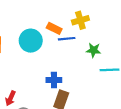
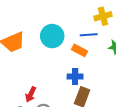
orange rectangle: (54, 28) -> (80, 50), moved

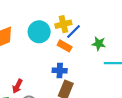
yellow cross: (103, 16) -> (63, 24), moved
blue line: (89, 35) -> (74, 32), turned -42

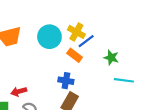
yellow cross: (63, 24) -> (76, 32), turned 35
red arrow: (17, 86) -> (19, 91), turned 40

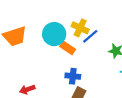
orange rectangle: (75, 55) -> (68, 48), moved

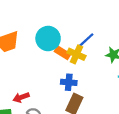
yellow cross: (80, 28) -> (76, 54), moved

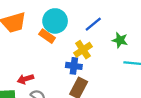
orange rectangle: (63, 53) -> (47, 36), moved
yellow cross: (76, 54) -> (83, 50), moved, turned 30

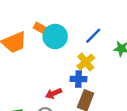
orange rectangle: (47, 36) -> (42, 29), moved
red arrow: (25, 79) -> (54, 93), moved

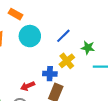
orange rectangle: (42, 29) -> (15, 14), moved
yellow cross: (86, 62) -> (67, 61), moved

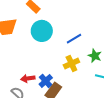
blue cross: (50, 74) -> (46, 81), moved, turned 32

